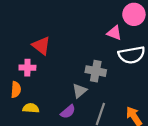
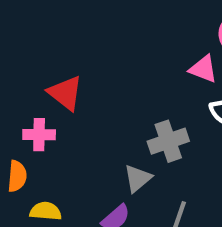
gray cross: (96, 71) -> (168, 141), turned -30

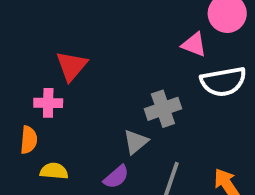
red triangle: (65, 93) -> (72, 66), turned 32

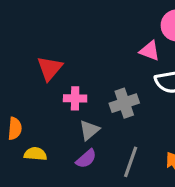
pink cross: (48, 103) -> (75, 98), moved
gray triangle: (136, 142) -> (89, 130), moved

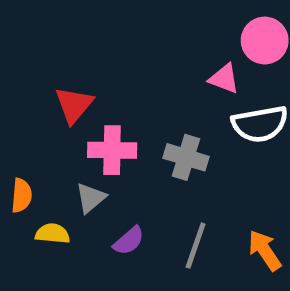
pink cross: (75, 98) -> (112, 150), size x1.4
gray cross: (124, 103) -> (186, 157), turned 36
gray triangle: (89, 130) -> (91, 198), moved

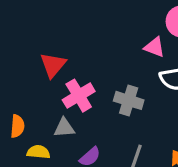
pink cross: (112, 150) -> (79, 96), turned -32
gray triangle: (91, 198) -> (64, 128), turned 35

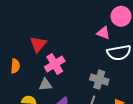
gray cross: (129, 100) -> (99, 80), moved
orange semicircle: (17, 126) -> (15, 66), moved

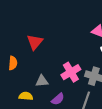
pink cross: (55, 64) -> (71, 72), moved

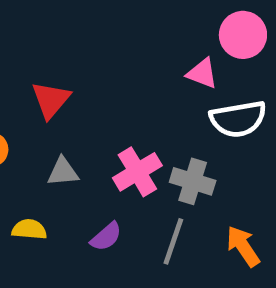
gray triangle: (42, 81) -> (63, 172), moved

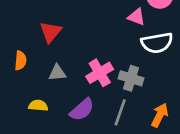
purple semicircle: (106, 237) -> (82, 110), size x1.4
orange arrow: (243, 246) -> (160, 115), turned 60

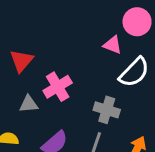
white semicircle: (157, 43) -> (134, 72), turned -36
pink cross: (100, 73) -> (58, 87), moved

